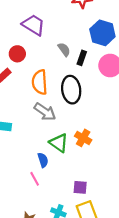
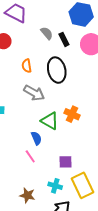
black rectangle: (82, 58) -> (64, 39), turned -40
orange semicircle: (40, 82) -> (27, 66), size x0.6
purple square: (80, 187) -> (66, 162), moved

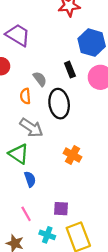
gray semicircle: (47, 33) -> (40, 79), moved
green triangle: (50, 121) -> (19, 154), moved
pink line: (30, 156) -> (26, 214), moved

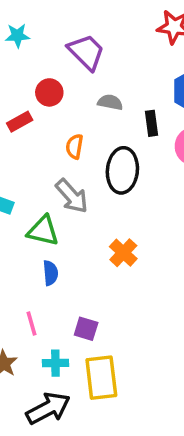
gray semicircle: (40, 79) -> (110, 102), moved, turned -56
green triangle: (19, 154) -> (43, 231), turned -35
cyan cross: (47, 235) -> (55, 363), turned -35

